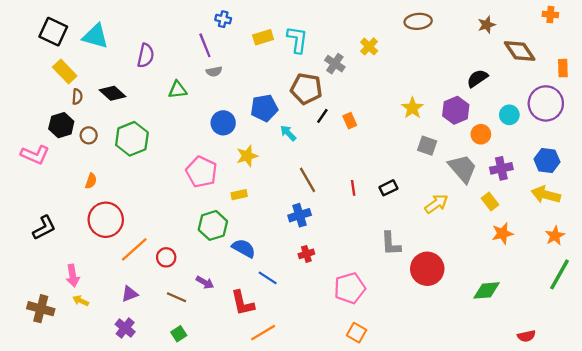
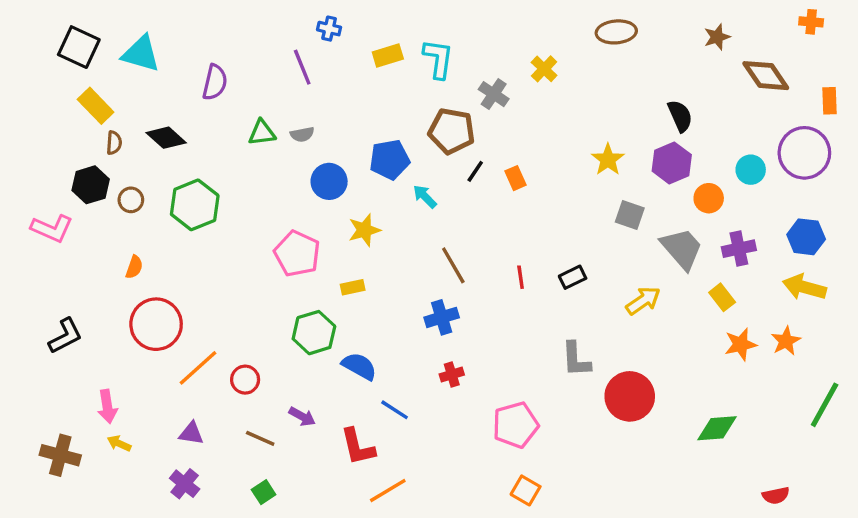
gray semicircle: (214, 72) -> (302, 134), moved
black semicircle: (477, 78) -> (680, 116), moved, turned 100
orange star: (555, 236) -> (786, 341), moved
purple triangle: (130, 294) -> (191, 433), turned 30

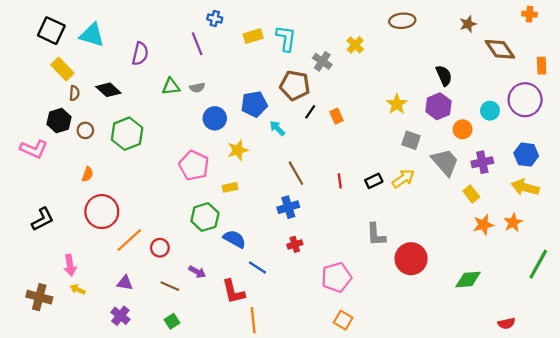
yellow arrow: (643, 301) -> (403, 179), moved
orange line: (388, 490) -> (253, 320), turned -65

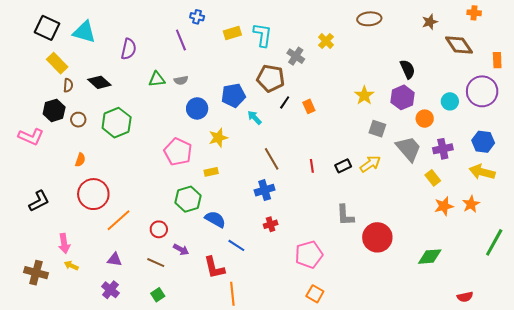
orange cross: (529, 14) -> (474, 13), moved
red circle: (160, 248) -> (159, 229), moved

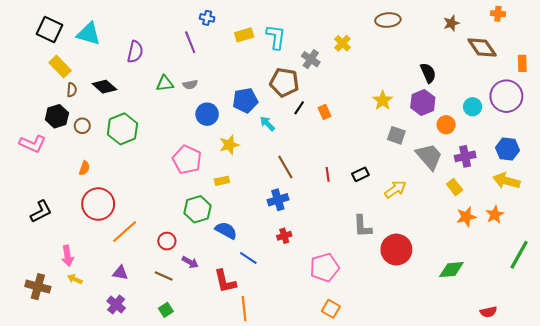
yellow arrow: (370, 164) -> (395, 189), moved

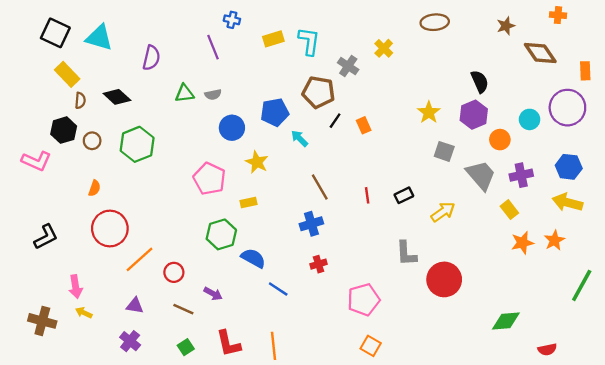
yellow star: (229, 145) -> (257, 162), turned -30
red circle: (167, 241) -> (174, 272), moved
green diamond: (451, 270) -> (506, 321), moved
red L-shape: (225, 281) -> (228, 343), moved

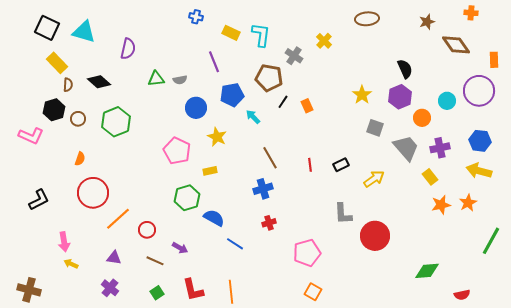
yellow rectangle: (273, 39) -> (231, 33), turned 42
purple line: (213, 47) -> (214, 62), moved
brown cross: (42, 321) -> (29, 290), moved

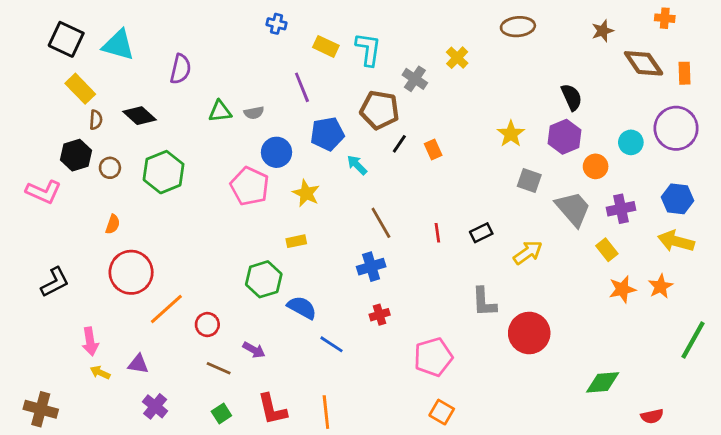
orange rectangle: (494, 60) -> (685, 73), moved
pink pentagon: (177, 151) -> (250, 186), moved
purple triangle: (114, 258) -> (138, 364), moved

